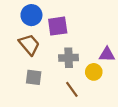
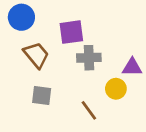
blue circle: (31, 15) -> (21, 17), moved
gray cross: (69, 58) -> (89, 58), moved

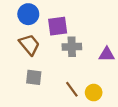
blue circle: (21, 17) -> (28, 14), moved
yellow circle: (116, 89) -> (94, 93), moved

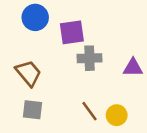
brown trapezoid: (29, 45) -> (28, 73), moved
gray square: (34, 77) -> (32, 110), moved

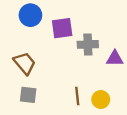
gray cross: (90, 58) -> (88, 44), moved
brown line: (90, 111) -> (77, 96), turned 30

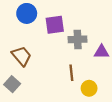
gray square: (28, 95) -> (12, 84), moved, turned 35
brown line: (77, 96) -> (71, 73), moved

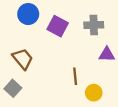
purple square: (55, 25) -> (58, 26), turned 36
gray cross: (78, 39) -> (94, 25), moved

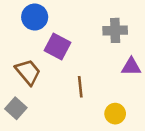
purple square: (58, 26) -> (57, 47), moved
brown line: (75, 76) -> (80, 87), moved

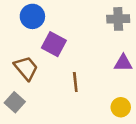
gray cross: (115, 30) -> (118, 19), moved
yellow circle: (115, 114) -> (121, 107), moved

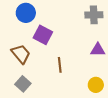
gray square: (15, 102) -> (23, 84), moved

